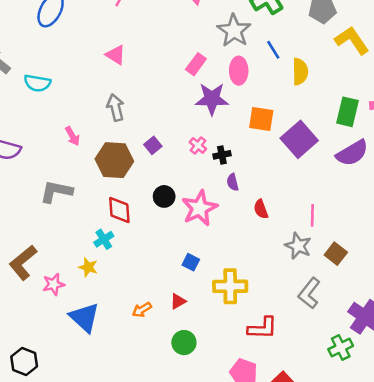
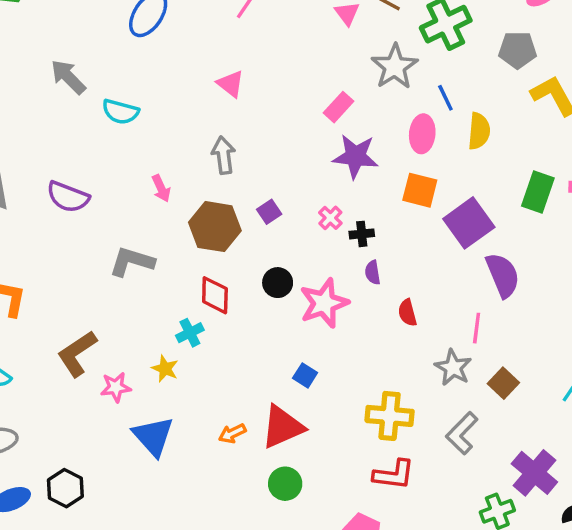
pink ellipse: (239, 71) -> (422, 134), moved
purple semicircle: (352, 153) -> (503, 275), moved, turned -88
yellow cross: (230, 286) -> (390, 416), moved
red triangle: (178, 301) -> (282, 427), size x2.0

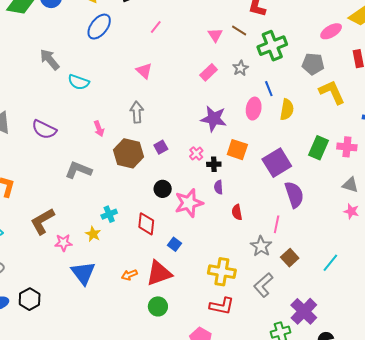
gray star: (395, 67) -> (241, 68), size x0.6
pink rectangle: (338, 107) -> (209, 72), moved
orange square: (420, 190) -> (237, 150), moved
red diamond: (215, 295) -> (146, 224), moved

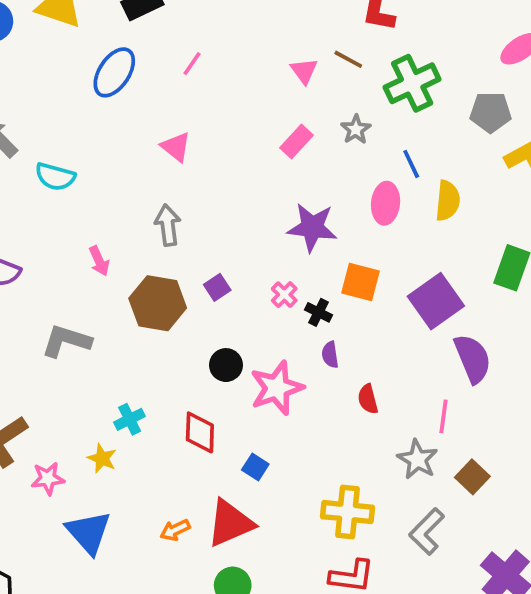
blue ellipse: (99, 27) -> (114, 72), moved
black cross: (214, 164) -> (318, 312), turned 32

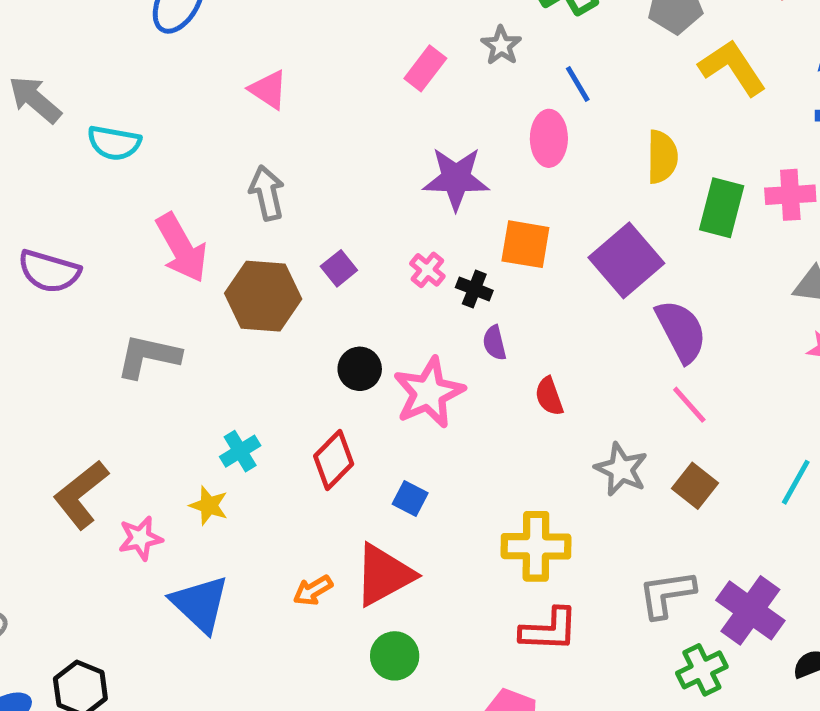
yellow semicircle: (448, 201) -> (662, 157), moved
pink arrow: (99, 261) -> (182, 248), size x1.8
pink line: (443, 416) -> (689, 405), moved, turned -44
red diamond: (200, 432) -> (334, 460), turned 48
gray L-shape: (427, 531) -> (667, 594), moved, turned 42

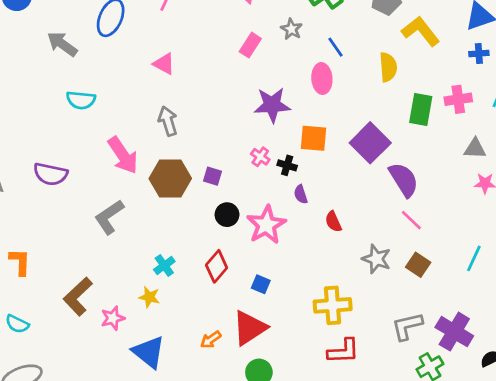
gray arrow: (35, 99) -> (62, 44), moved
yellow semicircle: (662, 157) -> (388, 67), moved
purple square: (339, 268) -> (213, 176), moved, turned -30
gray L-shape: (148, 356) -> (109, 217), turned -42

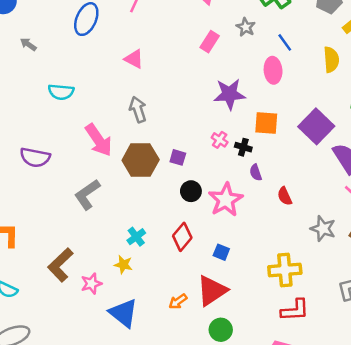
gray arrow: (62, 44) -> (28, 44), moved, size x0.6

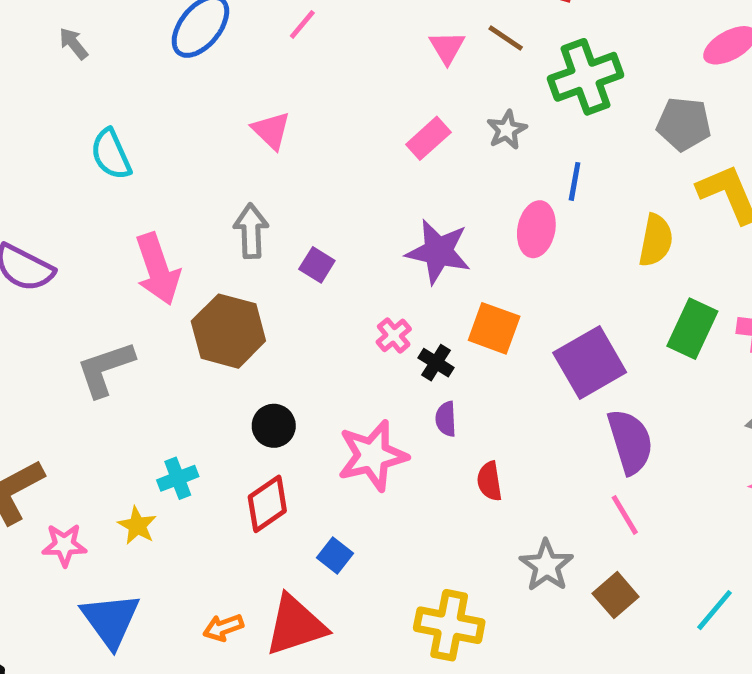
blue line: (285, 42) -> (575, 181), turned 30
cyan semicircle: (61, 92) -> (111, 154), turned 45
purple square: (178, 157) -> (317, 265), moved
black circle: (191, 191) -> (274, 426), moved

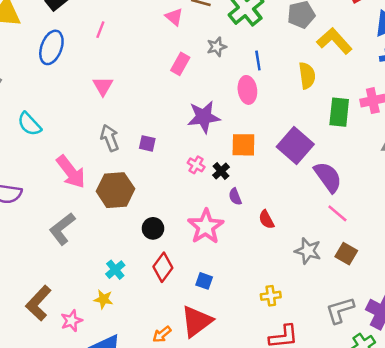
pink triangle: (271, 130) -> (103, 86), turned 35
gray star: (507, 130) -> (217, 47), turned 30
black cross: (436, 363) -> (221, 171), turned 35
yellow cross: (449, 625) -> (271, 296), size x0.6

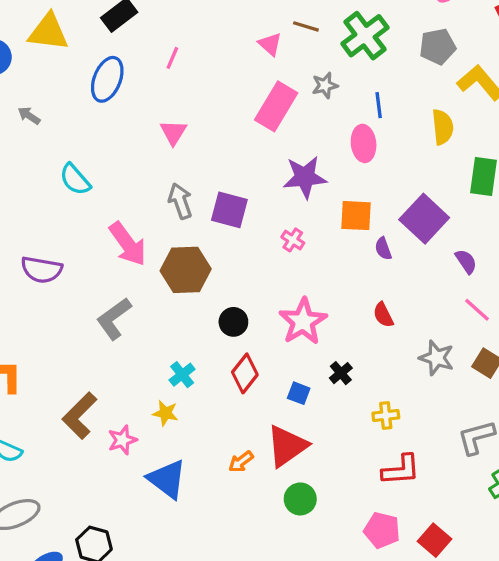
pink rectangle: (180, 64) -> (276, 106), size x1.6
purple square: (147, 143) -> (229, 210), size x1.6
black cross: (221, 171) -> (341, 373), moved
purple semicircle: (328, 177) -> (466, 261), size x0.6
purple semicircle: (235, 197) -> (383, 249), moved

